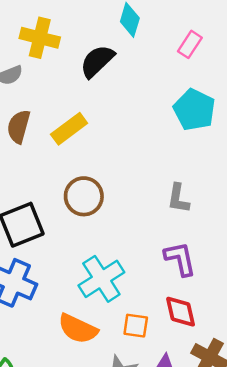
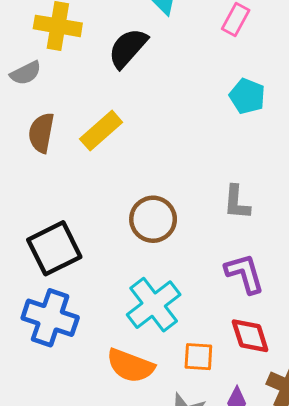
cyan pentagon: (194, 110) -> (247, 96), size x0.7
brown circle: (84, 196) -> (153, 219), moved

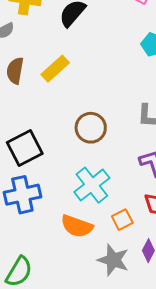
blue cross: (50, 318) -> (22, 195), turned -30
orange square: (198, 357) -> (122, 220), turned -30

